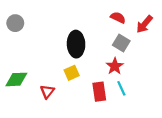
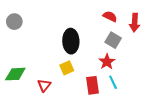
red arrow: (145, 24) -> (135, 23), turned -36

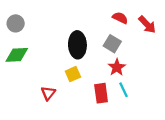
red arrow: (135, 23) -> (147, 25), turned -48
gray square: (113, 40) -> (112, 44), moved
green diamond: (15, 74) -> (17, 55), moved

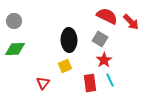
red semicircle: (120, 18) -> (107, 16), size x1.5

